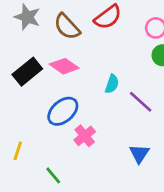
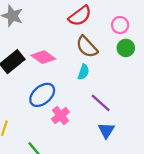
brown semicircle: (67, 27) -> (87, 47), moved
purple line: (141, 102) -> (101, 103), moved

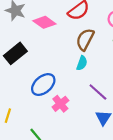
brown semicircle: (87, 47) -> (85, 39), turned 70
pink diamond: (43, 57) -> (44, 22), moved

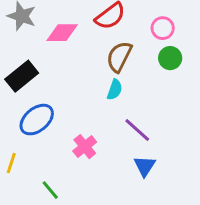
pink diamond: (44, 22) -> (62, 33), turned -35
blue ellipse: (43, 85) -> (37, 120), moved

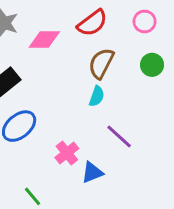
pink circle: (163, 28) -> (145, 21), moved
blue triangle: (145, 166) -> (92, 172), moved, turned 35

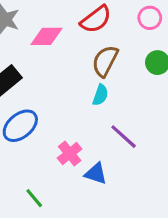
blue triangle: (92, 172) -> (96, 174), turned 40

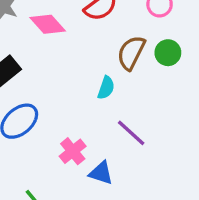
pink diamond: (46, 36) -> (48, 24), turned 48
brown semicircle: (105, 61) -> (131, 53), moved

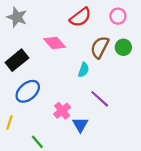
pink diamond: (48, 24) -> (55, 43), moved
blue triangle: (101, 173) -> (80, 125), turned 42

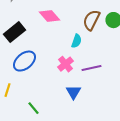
purple line: (100, 99) -> (91, 68), turned -54
pink cross: (62, 111) -> (65, 64), moved

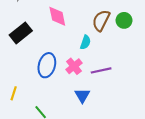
pink diamond: (49, 16) -> (57, 16), turned 30
blue ellipse: (24, 61) -> (47, 65), moved, turned -35

